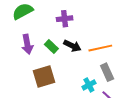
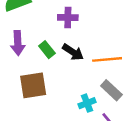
gray rectangle: (107, 72) -> (111, 90), turned -30

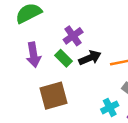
purple cross: (68, 18) -> (73, 36), moved, turned -30
black arrow: (73, 52) -> (90, 58), turned -50

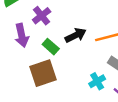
purple cross: (73, 36) -> (42, 16), moved
green rectangle: (64, 58) -> (51, 47), moved

